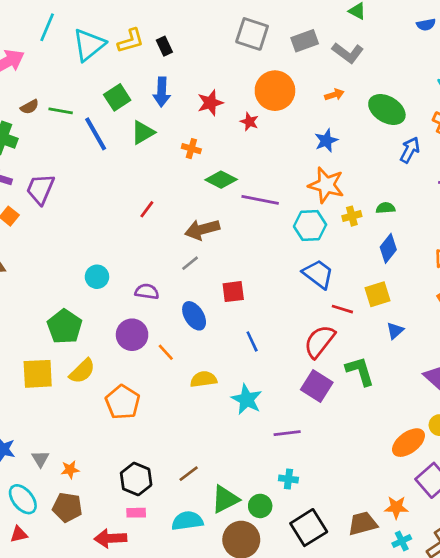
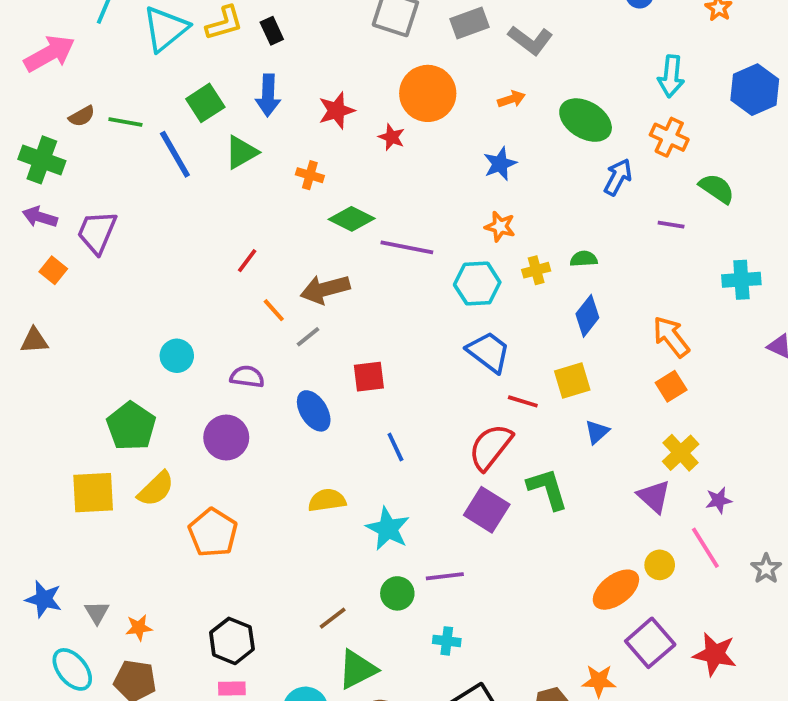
orange star: (326, 185) -> (500, 226), size x0.6
orange line: (166, 352) -> (274, 310), moved
brown line: (189, 474) -> (333, 618), moved
green circle: (260, 506) -> (397, 593), moved

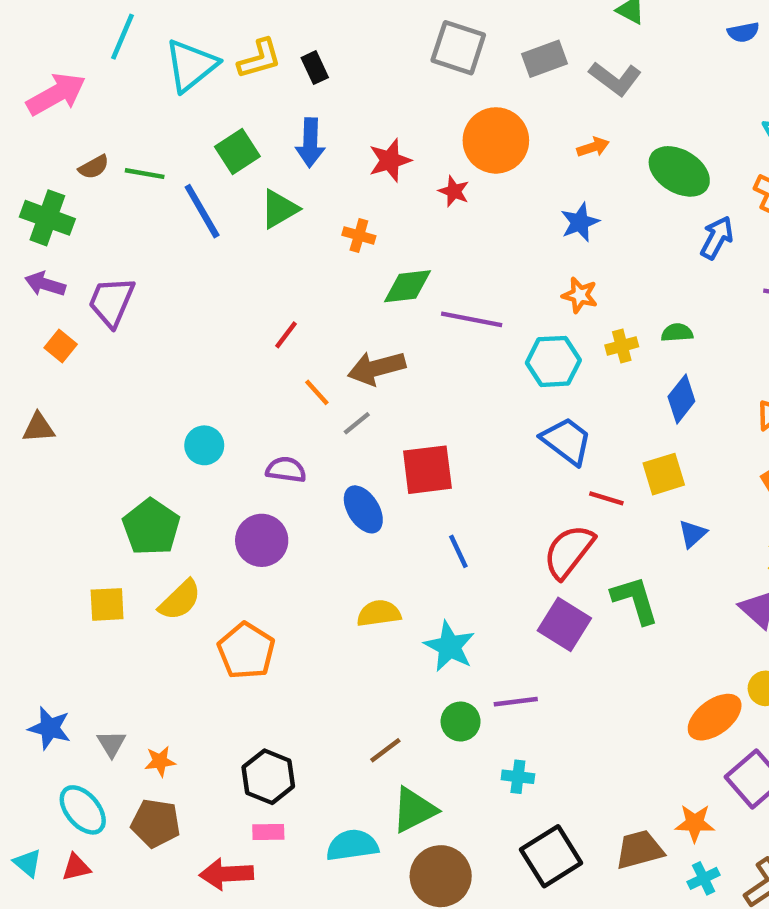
green diamond: (352, 219) -> (407, 286), turned -33
red square: (369, 377) -> (427, 470), size x1.4
yellow square: (93, 493) -> (107, 604), size x0.7

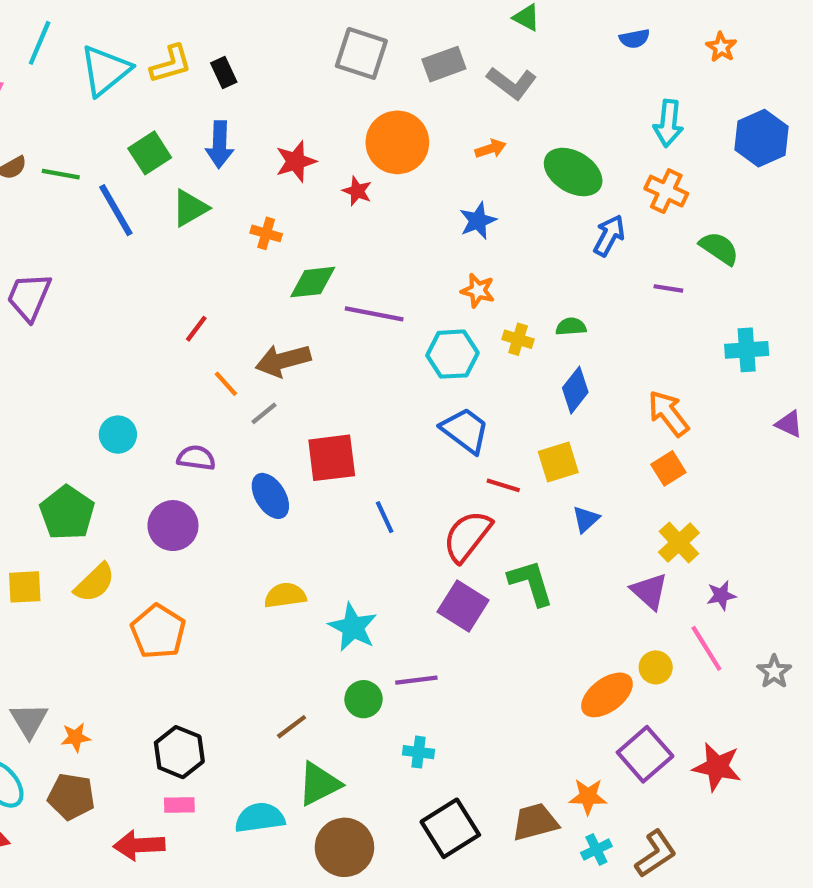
yellow cross: (622, 346) -> (518, 339), turned 32
blue line: (458, 551) -> (385, 517), moved
gray triangle: (111, 744) -> (29, 720), size x1.4

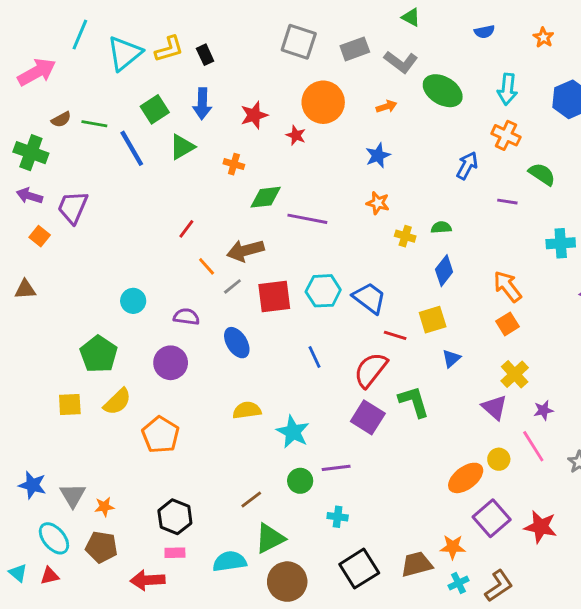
green ellipse: (573, 172) -> (443, 91), moved
cyan hexagon: (452, 354) -> (323, 291), moved
red square: (332, 458) -> (274, 297), moved

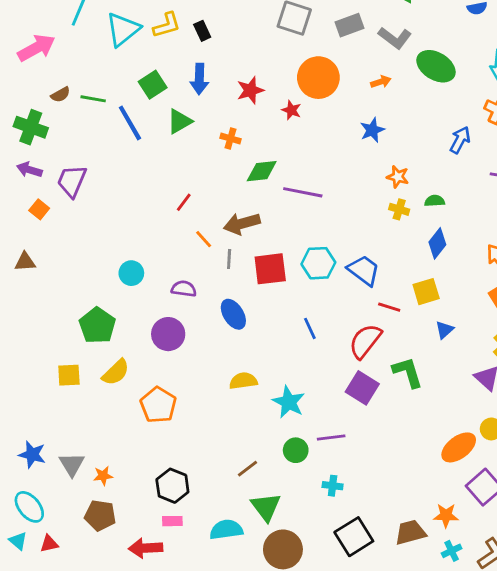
orange star: (378, 203) -> (398, 177), moved
gray line: (232, 286) -> (229, 259), turned -48
cyan ellipse: (54, 538) -> (29, 507), moved
green triangle: (270, 538) -> (266, 507), turned -40

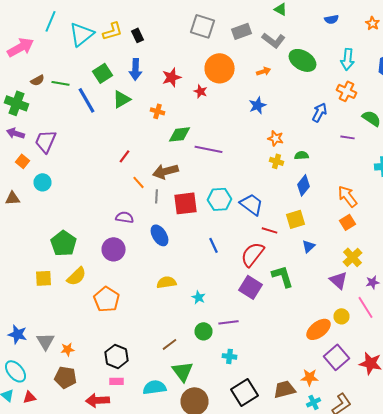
cyan circle: (131, 273) -> (42, 182), moved
cyan star: (289, 402) -> (198, 297), size x0.6

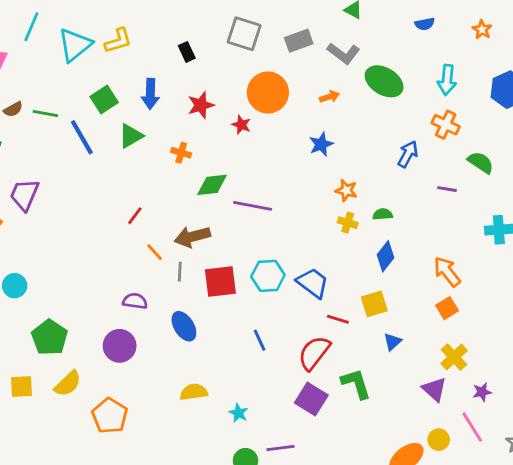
black rectangle: (138, 35) -> (187, 52), moved
cyan circle: (42, 182) -> (15, 286), moved

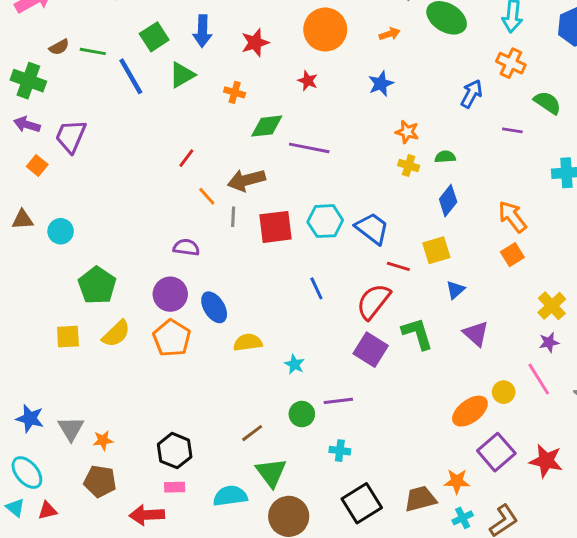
red star: (241, 125) -> (308, 81), moved
blue ellipse: (184, 326) -> (214, 307), moved
yellow cross: (454, 357) -> (552, 306), moved
purple triangle: (434, 389) -> (476, 334), moved
orange pentagon: (110, 416) -> (172, 338), moved

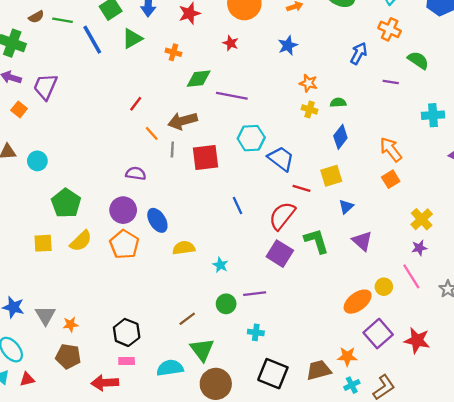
cyan hexagon: (325, 221) -> (251, 138), moved
black square: (362, 503) -> (273, 374), turned -36

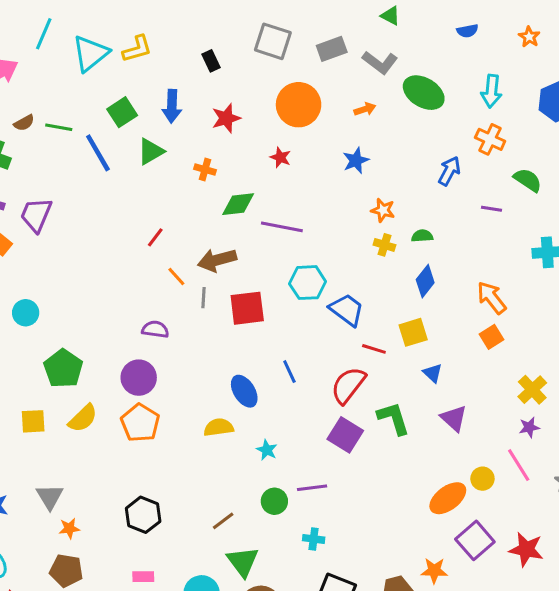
blue triangle: (346, 207) -> (433, 373), turned -35
blue ellipse: (157, 220) -> (244, 391), moved
gray triangle: (45, 315) -> (50, 497), moved
black hexagon: (127, 332) -> (143, 515), moved

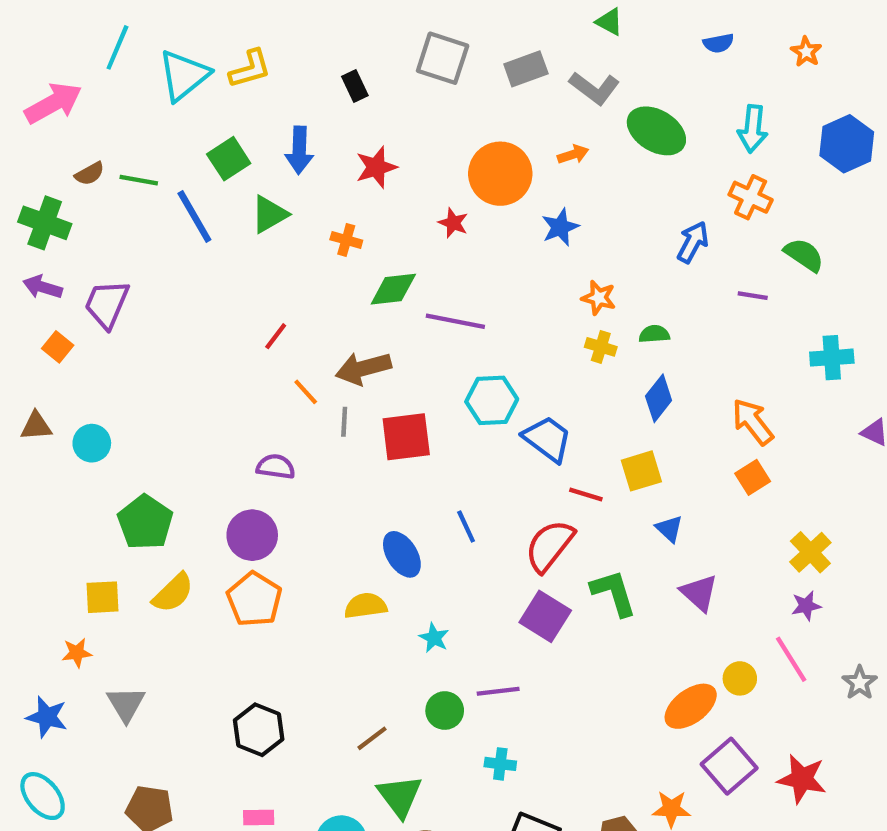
orange circle: (299, 105) -> (500, 174), moved
orange star: (69, 528) -> (77, 653), moved

